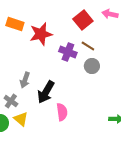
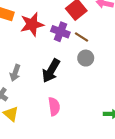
purple cross: (68, 52) -> (60, 32), moved
black arrow: (46, 92) -> (51, 71), moved

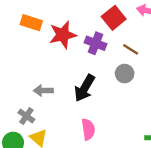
brown line: (81, 37) -> (131, 49), moved
gray arrow: (15, 73) -> (43, 91), turned 70

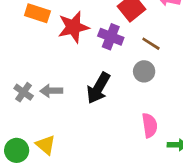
gray cross: (26, 116) -> (24, 92), moved
pink semicircle: (88, 129) -> (150, 125), moved

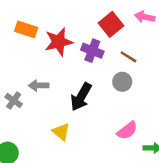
gray arrow: (51, 91) -> (39, 86), moved
pink semicircle: (150, 125) -> (127, 130), turned 60
yellow triangle: (46, 145) -> (61, 132), moved

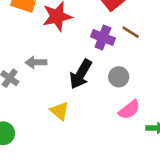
purple cross: (92, 51) -> (103, 37), moved
gray circle: (122, 82) -> (119, 77), moved

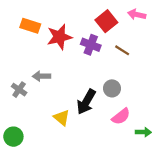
purple cross: (103, 37) -> (91, 45), moved
black arrow: (81, 74) -> (86, 102), moved

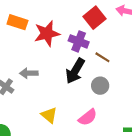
brown line: (122, 50) -> (102, 57), moved
black arrow: (86, 102) -> (75, 71), moved
pink semicircle: (121, 116) -> (88, 117), moved

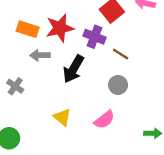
orange rectangle: (17, 22) -> (28, 29), moved
black arrow: (75, 71) -> (73, 69), moved
gray arrow: (29, 73) -> (40, 55), moved

